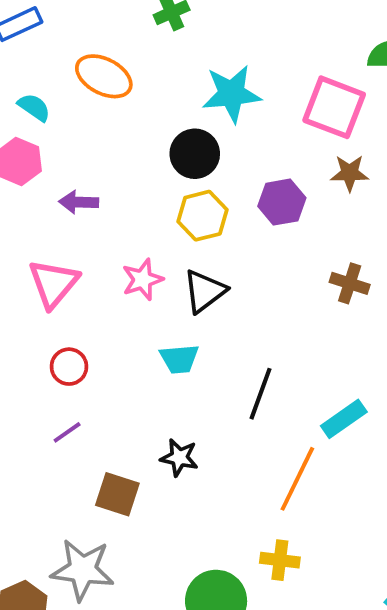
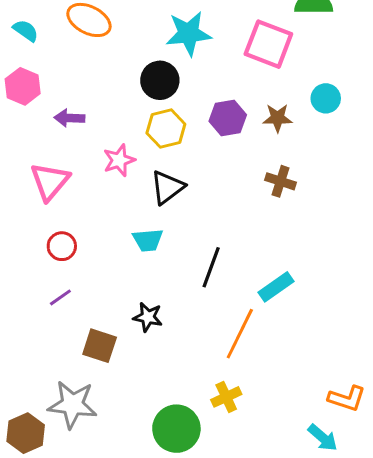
cyan semicircle: (34, 107) -> (26, 31), moved
brown star: (350, 173) -> (277, 118), moved
pink star: (143, 280) -> (119, 160), moved
yellow cross: (280, 560) -> (226, 397), turned -32

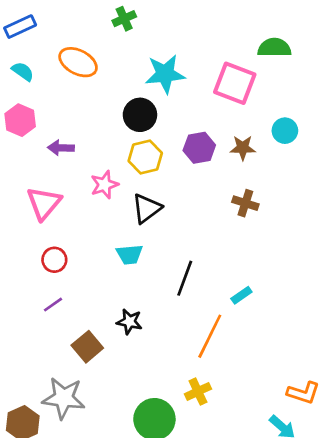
cyan rectangle: (276, 287) -> (241, 295), size x0.7
brown square: (100, 346) -> (87, 347), turned 32

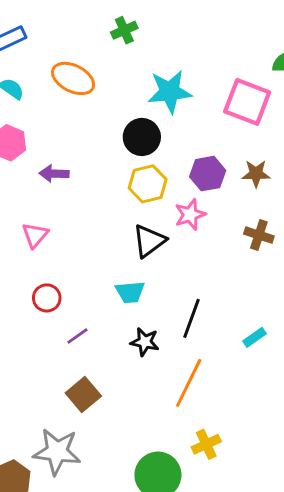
pink star: (104, 185) -> (190, 215), moved
pink triangle: (44, 203) -> (35, 235), size x0.7
purple line: (53, 305) -> (77, 336), moved
black star: (129, 322) -> (145, 342), moved
orange line: (210, 336) -> (189, 383), moved

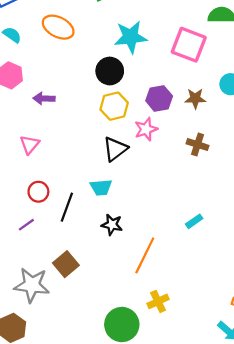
black line: (192, 318) -> (67, 207), moved
purple line: (77, 336) -> (26, 225), moved
gray star: (57, 452) -> (32, 285), moved

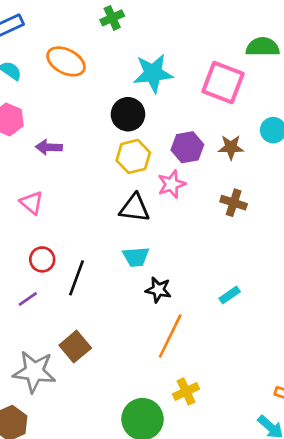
pink triangle: (30, 145) -> (32, 203), turned -30
black triangle: (115, 149) -> (135, 208), turned 44
cyan trapezoid: (101, 187) -> (136, 257), moved
black star: (112, 225) -> (158, 290), moved

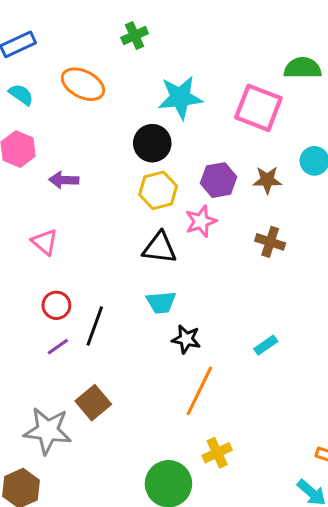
purple line: (28, 299) -> (58, 347), moved

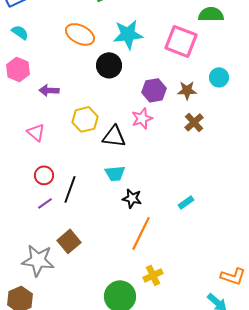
orange ellipse: (83, 84) -> (80, 34), moved
yellow hexagon: (158, 190) -> (85, 119), moved
brown cross: (270, 242) -> (194, 122), moved, turned 30

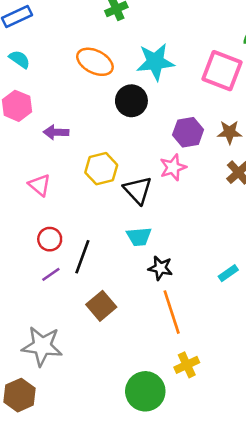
black triangle: (114, 136) -> (138, 190), turned 40
orange line: (141, 233) -> (172, 312), turned -44
brown square: (69, 241) -> (101, 306), moved

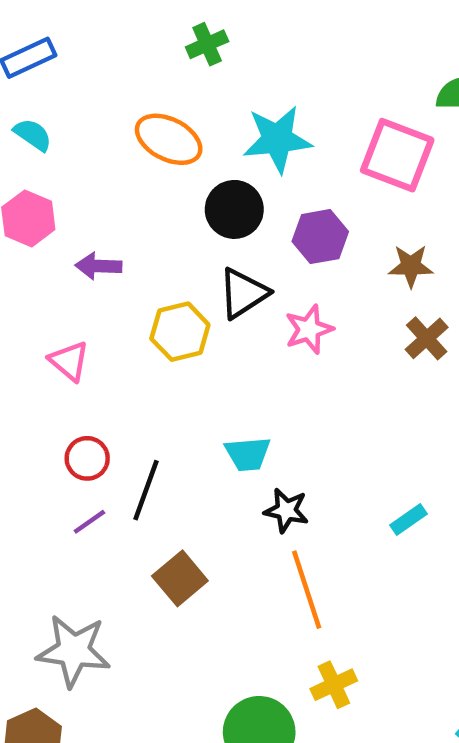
purple hexagon: (188, 132) -> (320, 237), moved
black triangle: (138, 190) -> (243, 293), moved, turned 40

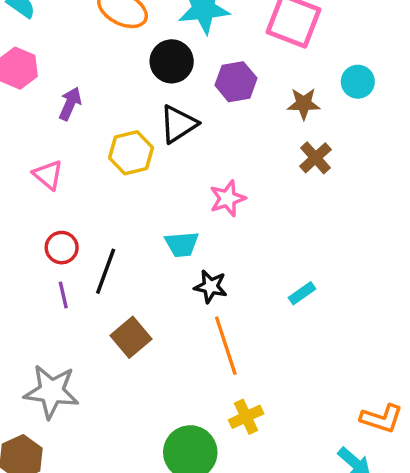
purple arrow: (98, 266) -> (70, 104), turned 112
pink star: (309, 329) -> (227, 198), moved
purple line: (89, 522) -> (63, 295), turned -68

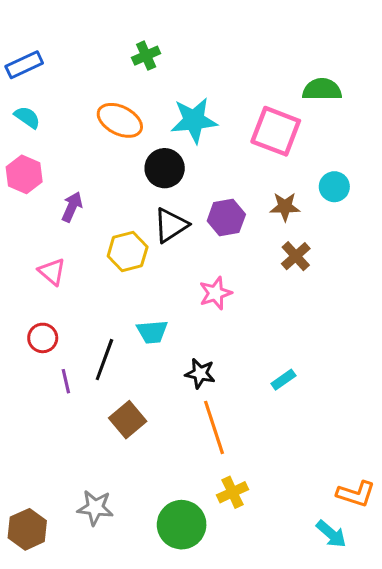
purple hexagon: (236, 82) -> (226, 218), moved
cyan trapezoid: (182, 244) -> (152, 332), moved
red circle: (62, 248) -> (43, 338), moved
gray star: (51, 391) -> (95, 508), moved, size x0.7

